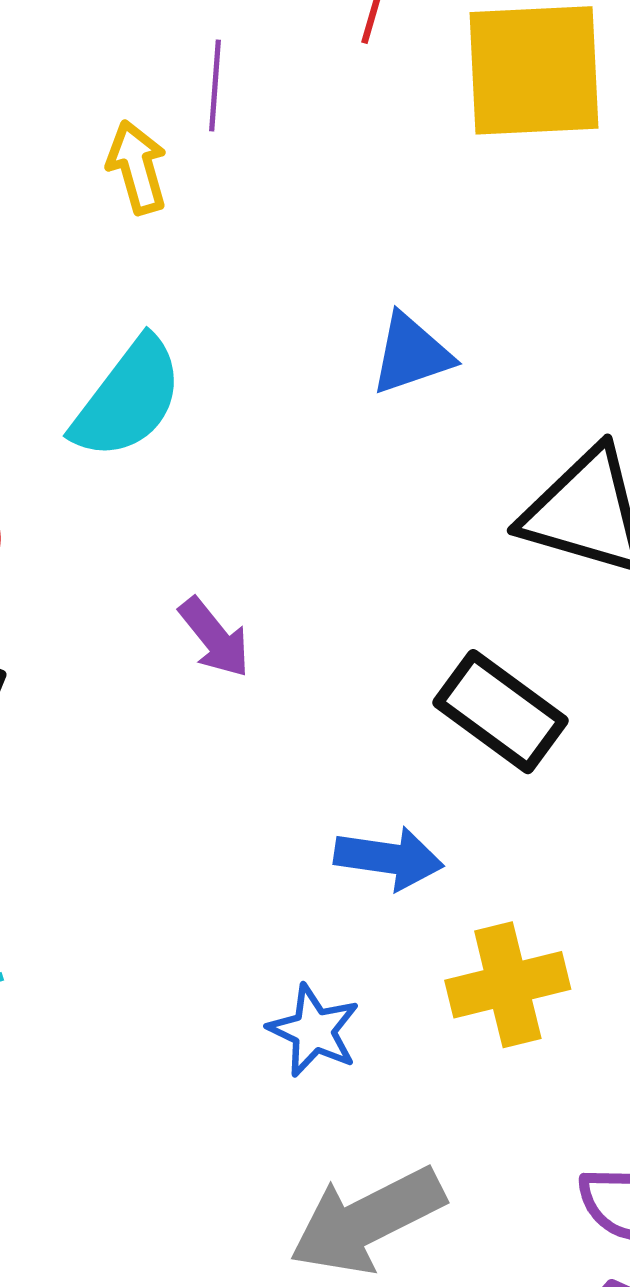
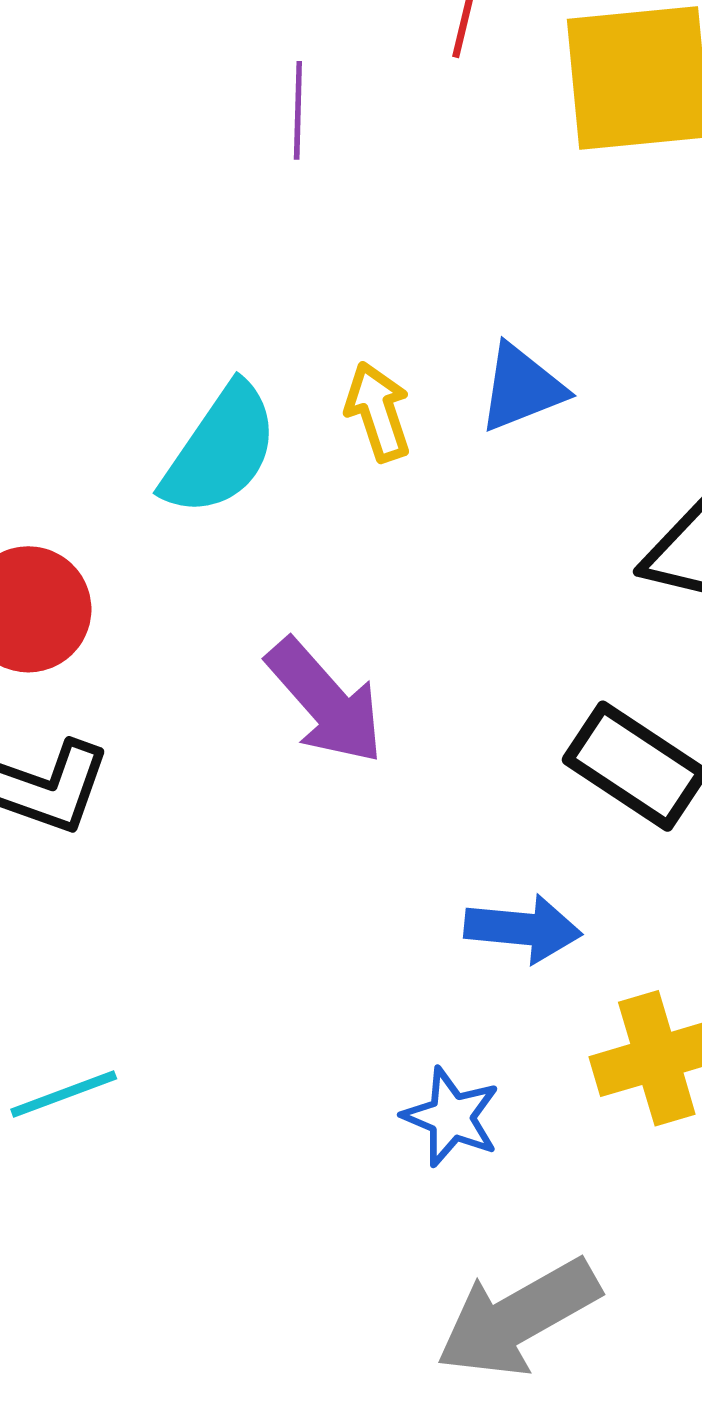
yellow arrow: (137, 167) -> (378, 412), moved
purple arrow: (215, 638) -> (325, 701), size x1.5

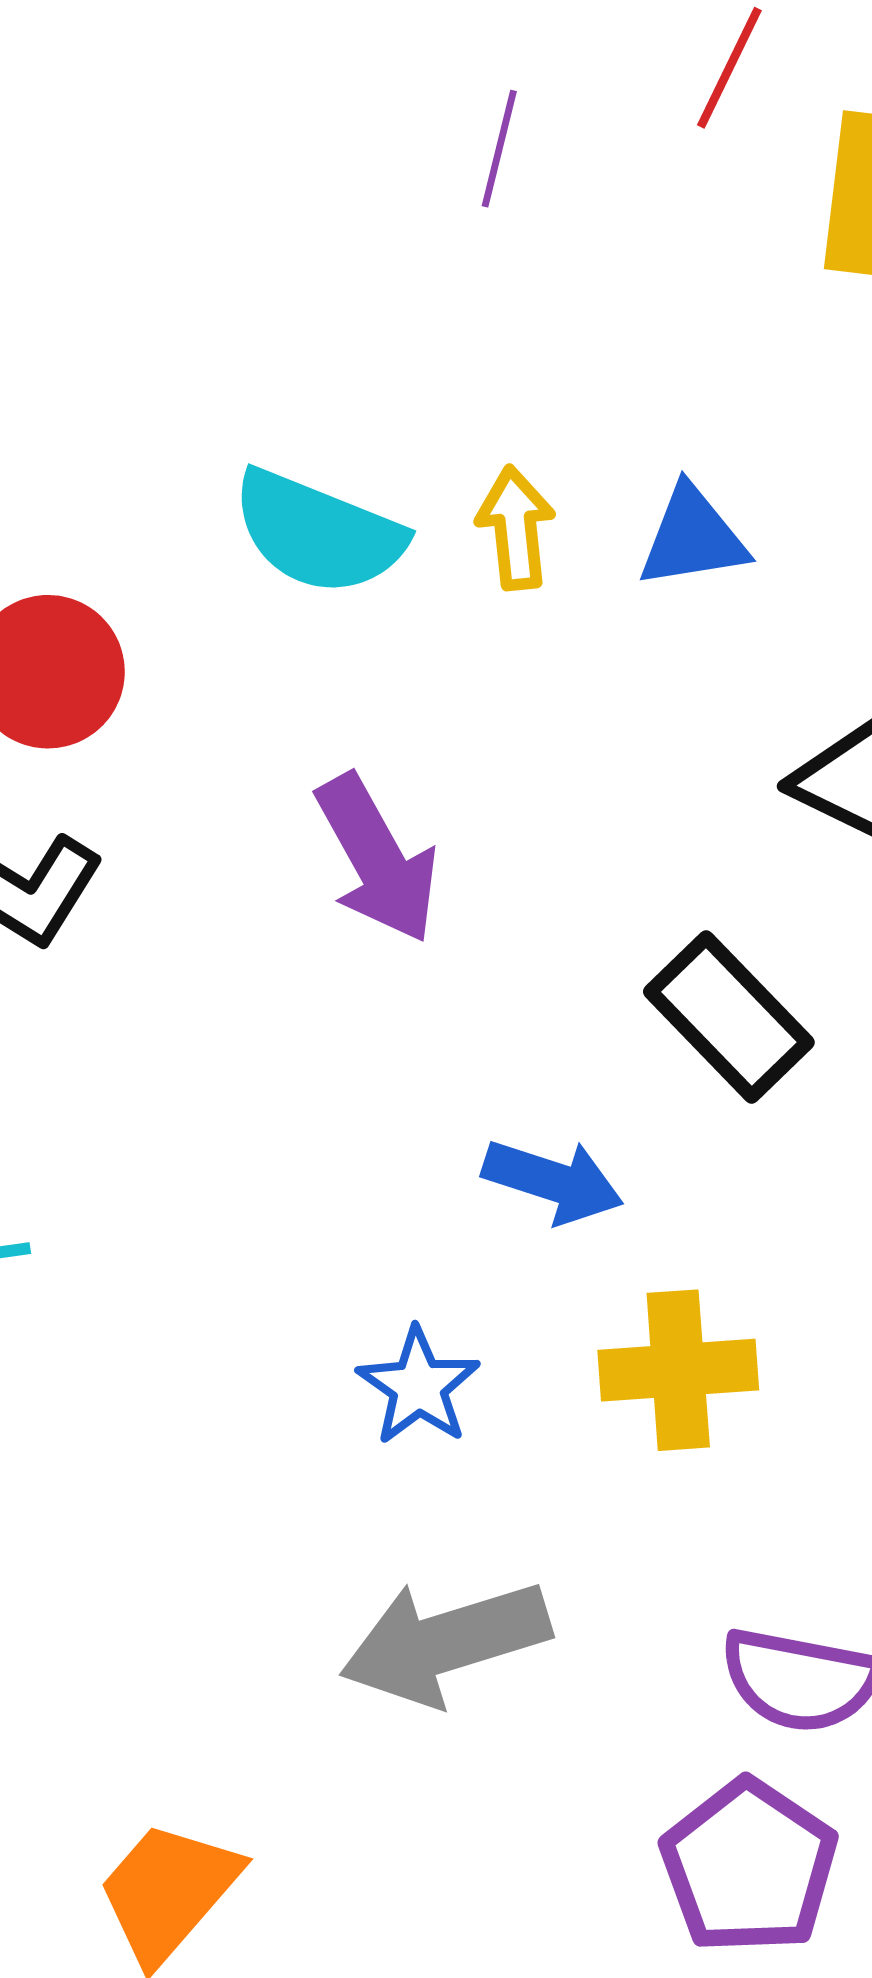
cyan semicircle: (220, 450) -> (318, 532), turned 65

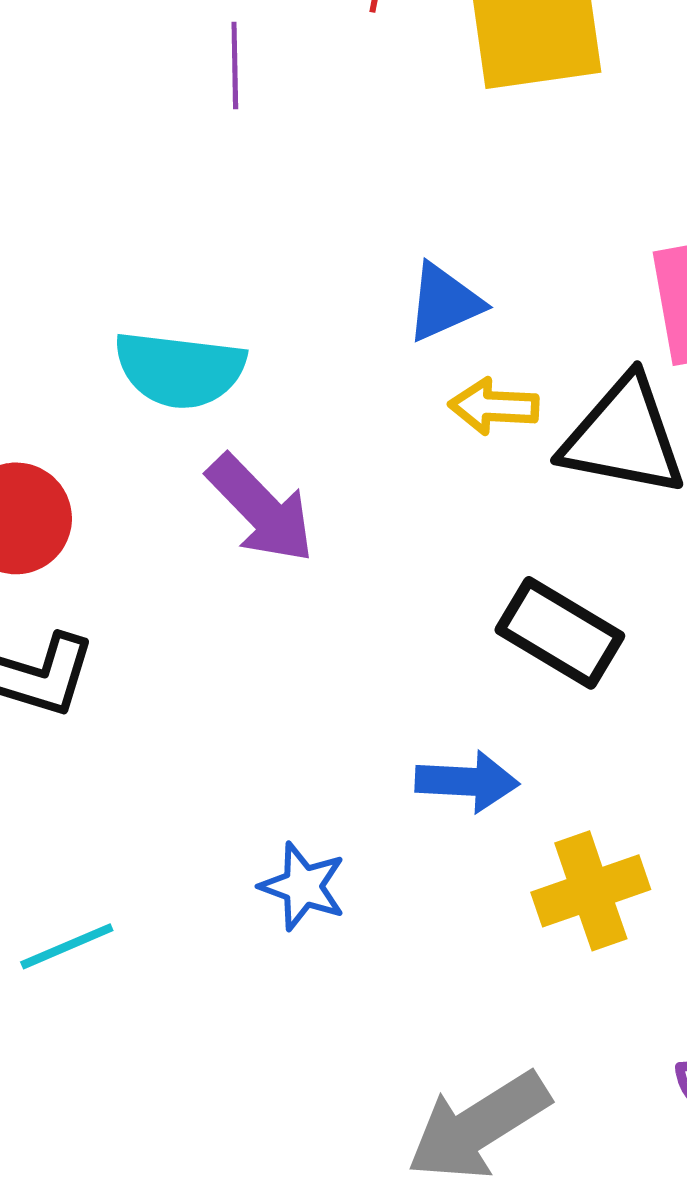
yellow arrow: (516, 528) -> (494, 406), moved, turned -66
purple arrow: (377, 859) -> (261, 509), moved
blue star: (418, 1386) -> (303, 886), moved

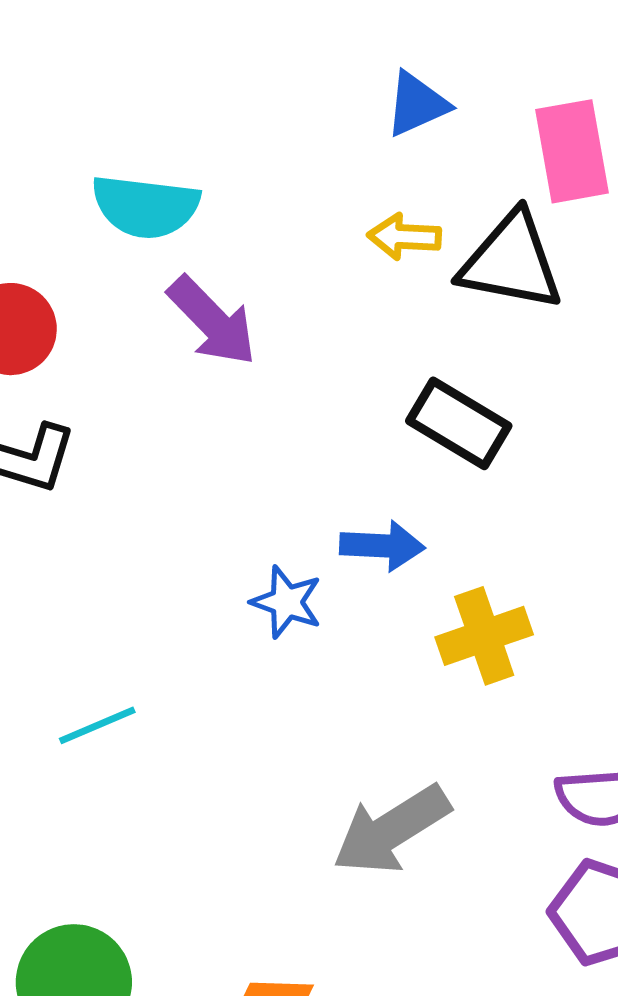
blue triangle: (444, 302) -> (417, 104), moved
blue star: (303, 886) -> (287, 602), moved
cyan line: (67, 946) -> (97, 725), moved

